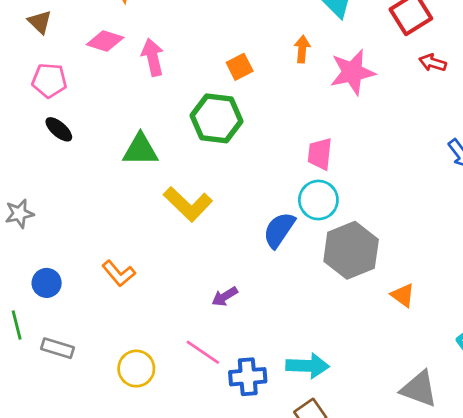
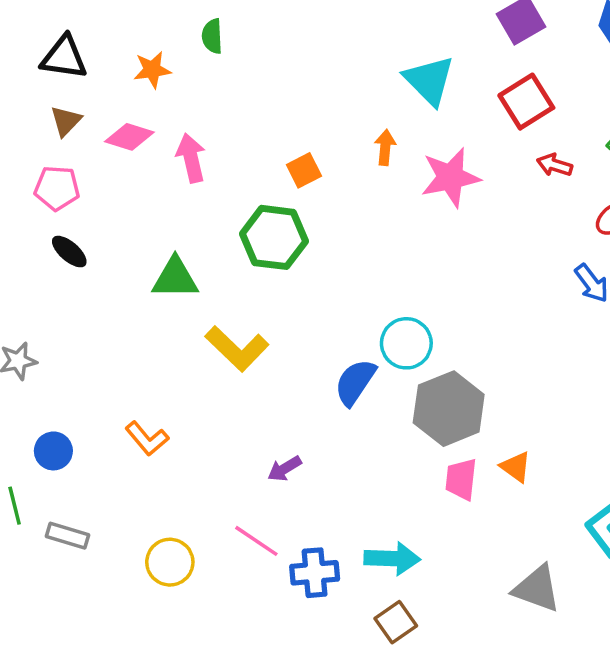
brown triangle: (40, 22) -> (66, 121), moved, turned 30
pink trapezoid: (320, 154) -> (461, 479), moved

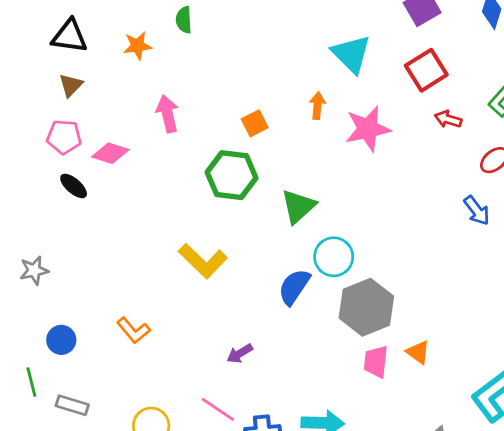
pink diamond: (129, 137) -> (110, 153), moved
green triangle: (175, 278) -> (298, 206), moved, turned -42

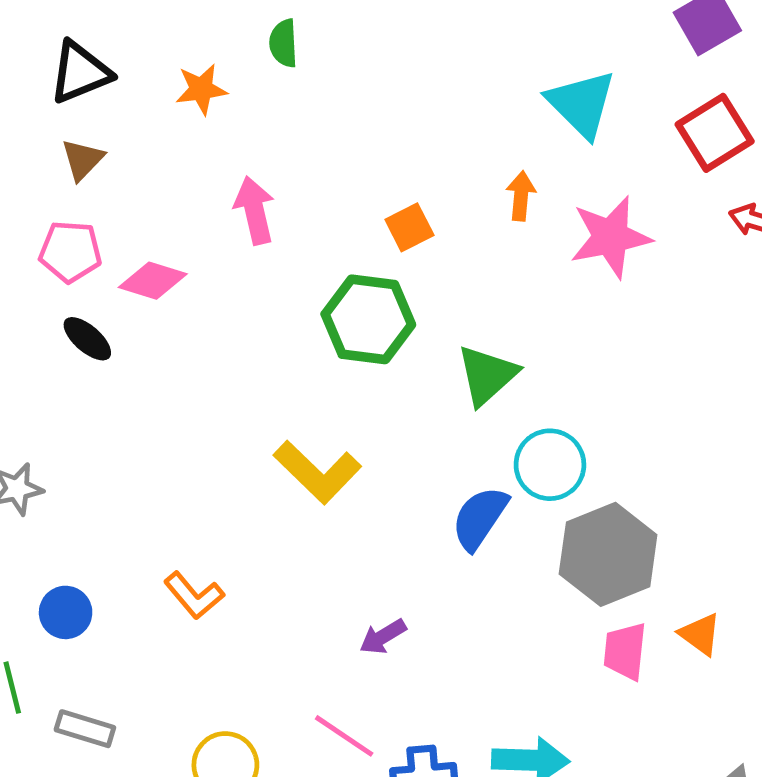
black triangle: (69, 36) -> (80, 72), turned -30

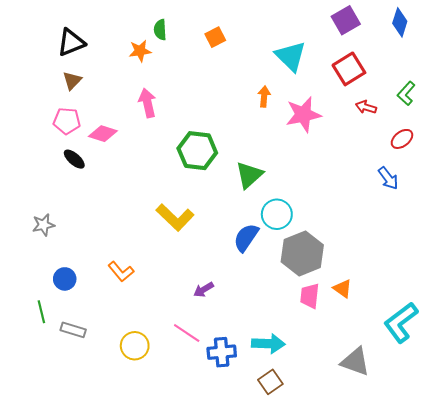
orange star: (201, 89) -> (140, 51), moved
orange square: (409, 227) -> (215, 37), moved

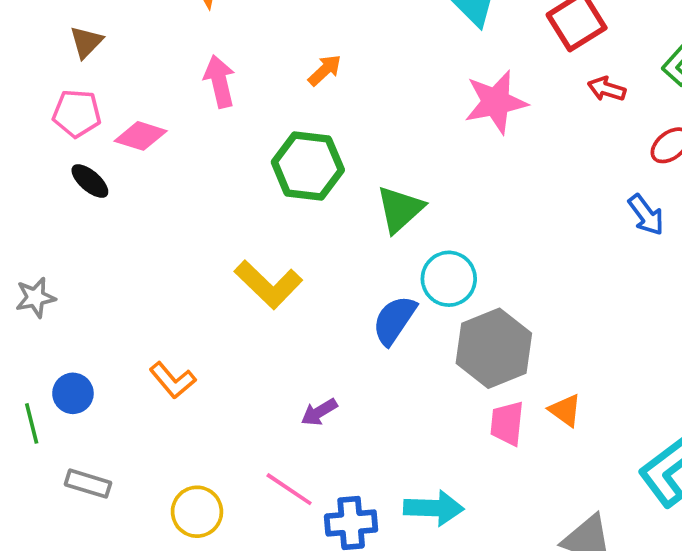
orange arrow: (264, 97) -> (325, 70), moved, turned 42
green line: (41, 312) -> (32, 423), moved

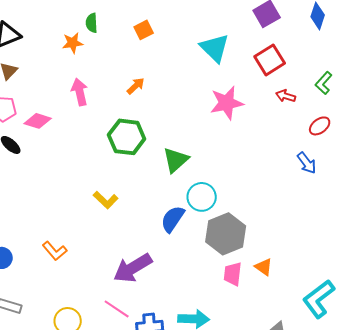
yellow L-shape: (268, 284) -> (106, 200), size x0.7
purple arrow: (319, 412) -> (133, 268), size x2.0

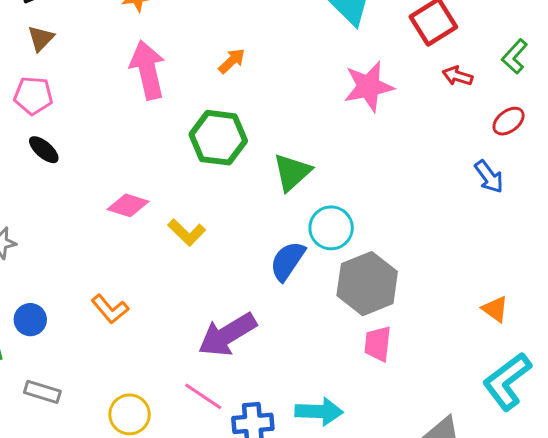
pink arrow: (80, 92) -> (148, 70), size x1.4
pink diamond: (38, 121) -> (128, 205), moved
orange triangle: (264, 267) -> (495, 309), moved

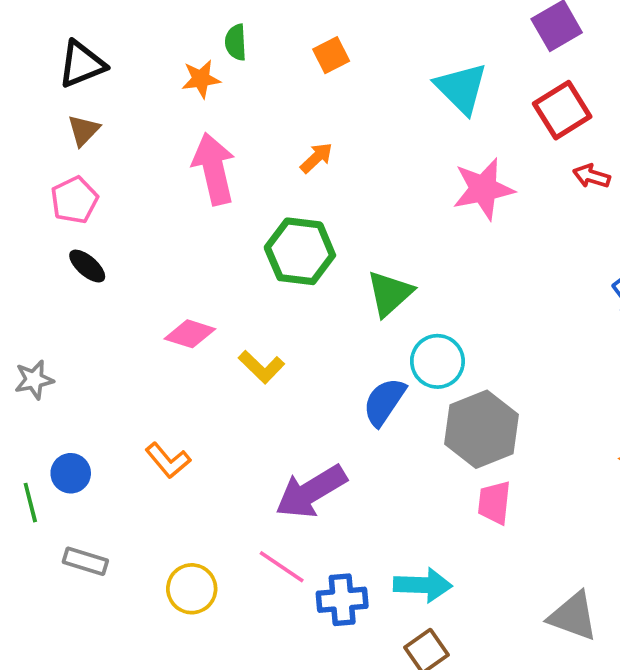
pink pentagon: (33, 96) -> (74, 200), turned -30

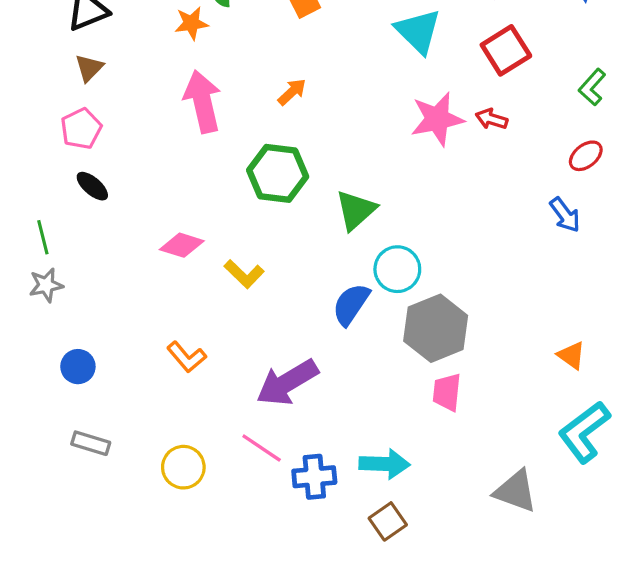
red arrow: (592, 176) -> (492, 119), moved
orange L-shape: (168, 460) -> (187, 357), moved
green line: (30, 503) -> (43, 237), moved

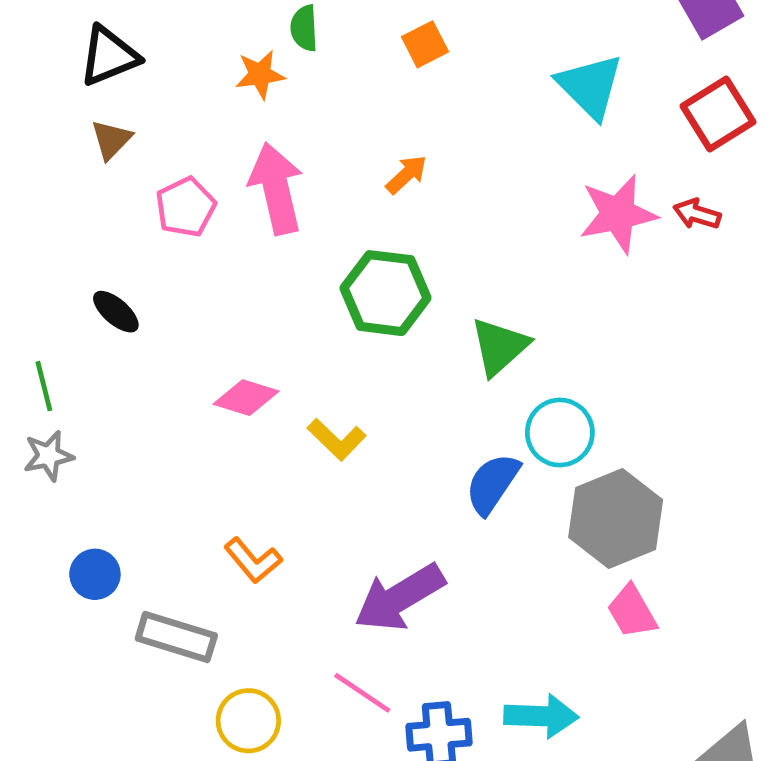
pink pentagon: (81, 129) -> (186, 207), moved
pink trapezoid: (447, 392) -> (632, 611), turned -36
gray rectangle: (91, 443) -> (176, 637), moved, size x1.4

